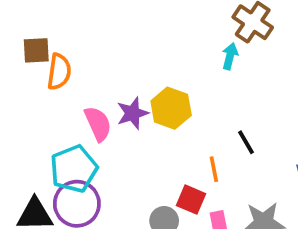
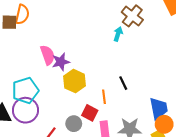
orange semicircle: (59, 72) -> (22, 14), moved
yellow hexagon: (171, 108) -> (74, 81), moved
pink semicircle: (98, 124) -> (48, 55), moved

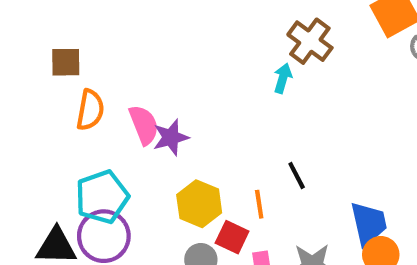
orange semicircle: (22, 14) -> (90, 110), moved
yellow hexagon: (74, 81) -> (199, 204), moved

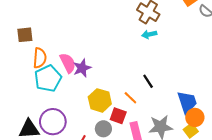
cyan arrow: (283, 78) -> (149, 34), moved, turned -112
cyan pentagon: (102, 197) -> (48, 78), moved
orange line: (259, 204) -> (130, 98), turned -32

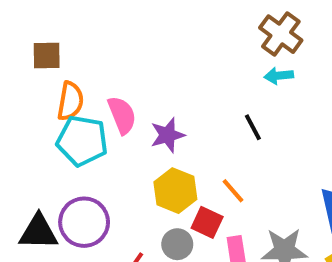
purple star: (82, 68) -> (168, 135), moved
cyan pentagon: (48, 78) -> (82, 141), turned 30
black line: (148, 81) -> (253, 127), moved

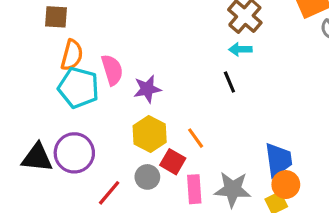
black line: (253, 127) -> (229, 82), moved

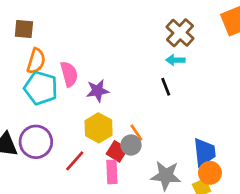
gray circle: (147, 177) -> (131, 145), moved
pink rectangle: (194, 189) -> (112, 172), moved
red line: (109, 193) -> (75, 161), moved

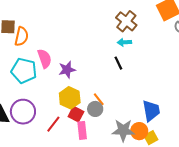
orange semicircle: (36, 61) -> (22, 36), moved
red square: (117, 151) -> (76, 114), moved
orange circle: (210, 173) -> (139, 131), moved

